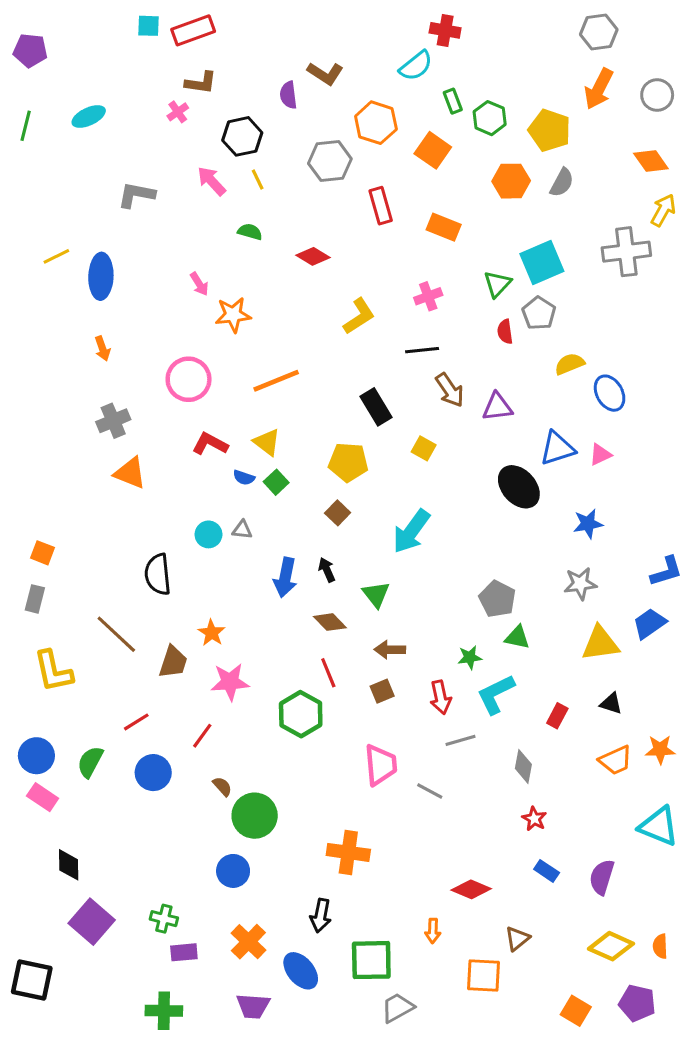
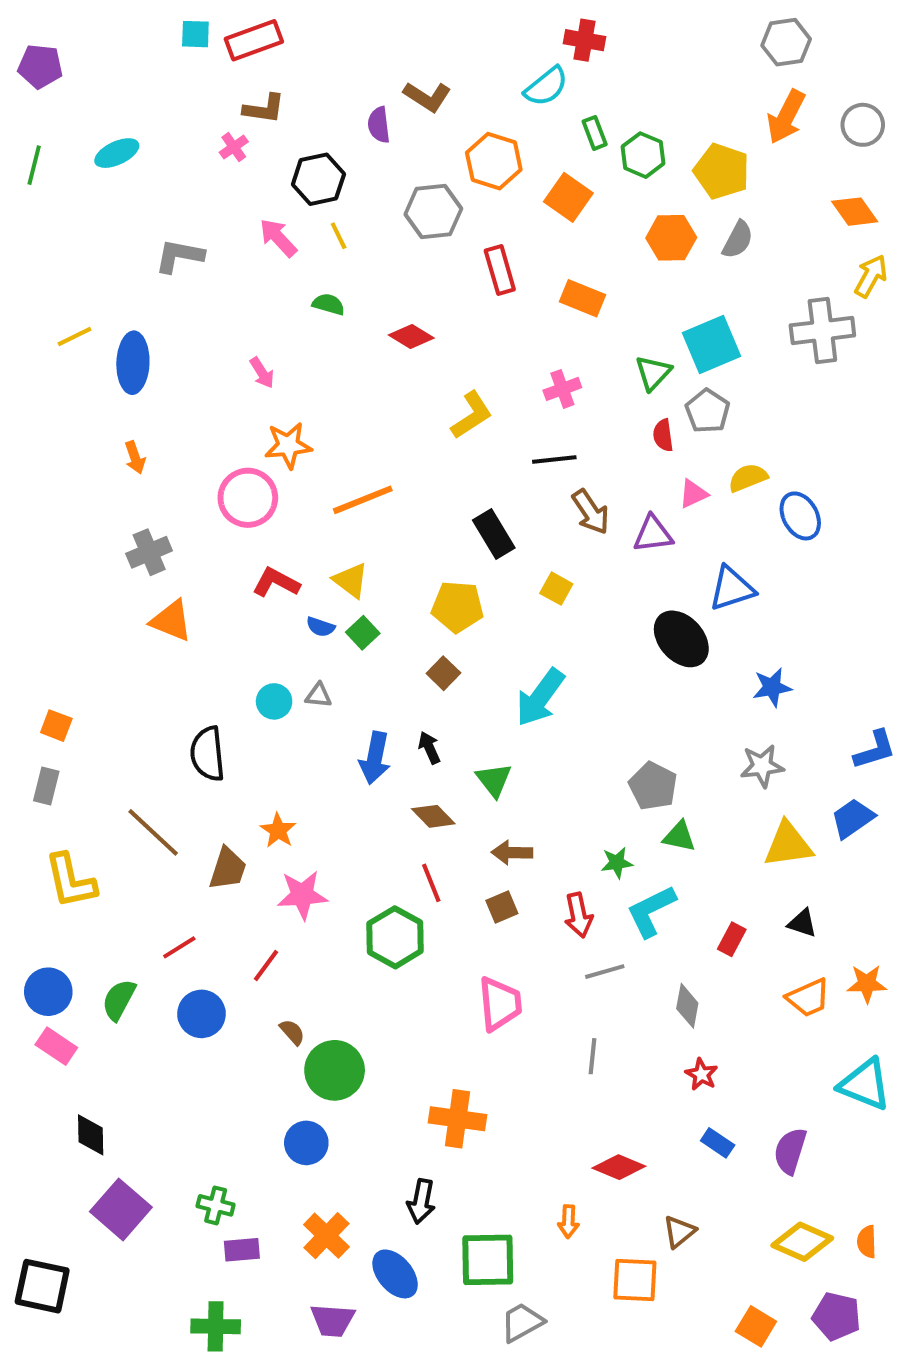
orange star: (233, 315) -> (288, 445), moved
pink triangle: (600, 455) -> (693, 494), moved
gray line: (430, 791) -> (593, 1056), moved, turned 68

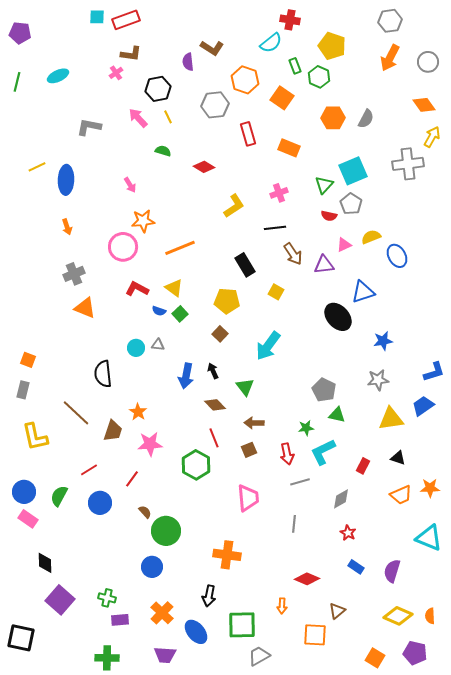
yellow pentagon: (722, 171) -> (332, 46), moved
red semicircle: (663, 435) -> (329, 216), turned -70
gray diamond: (687, 1006) -> (341, 499), turned 50

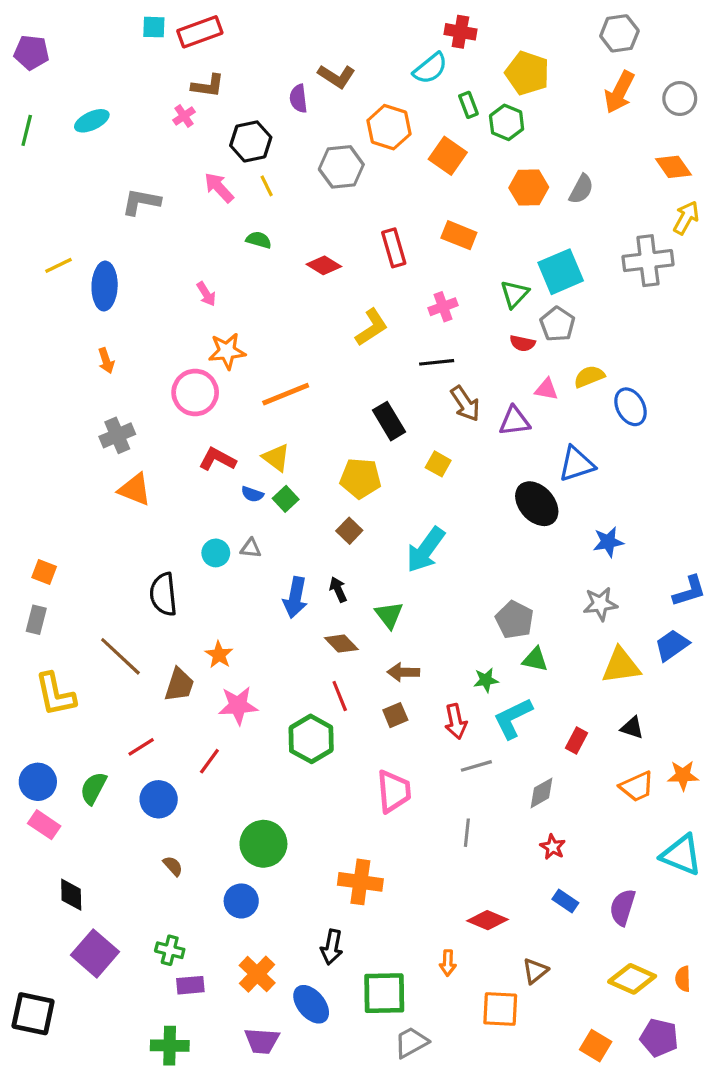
red rectangle: (248, 134) -> (394, 248), moved
pink triangle: (344, 245) -> (546, 389), turned 35
brown semicircle: (145, 512) -> (173, 866), moved

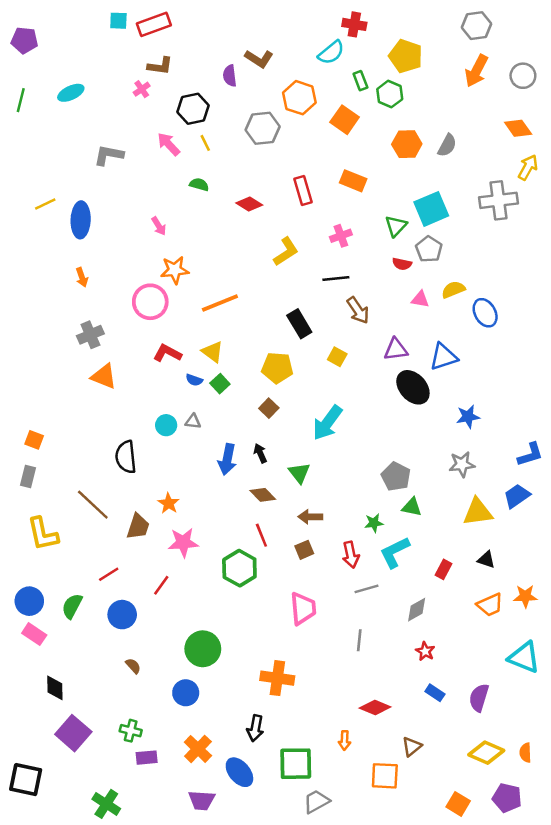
purple triangle: (515, 421) -> (396, 349), moved
green cross: (170, 1046) -> (106, 804), moved, turned 32

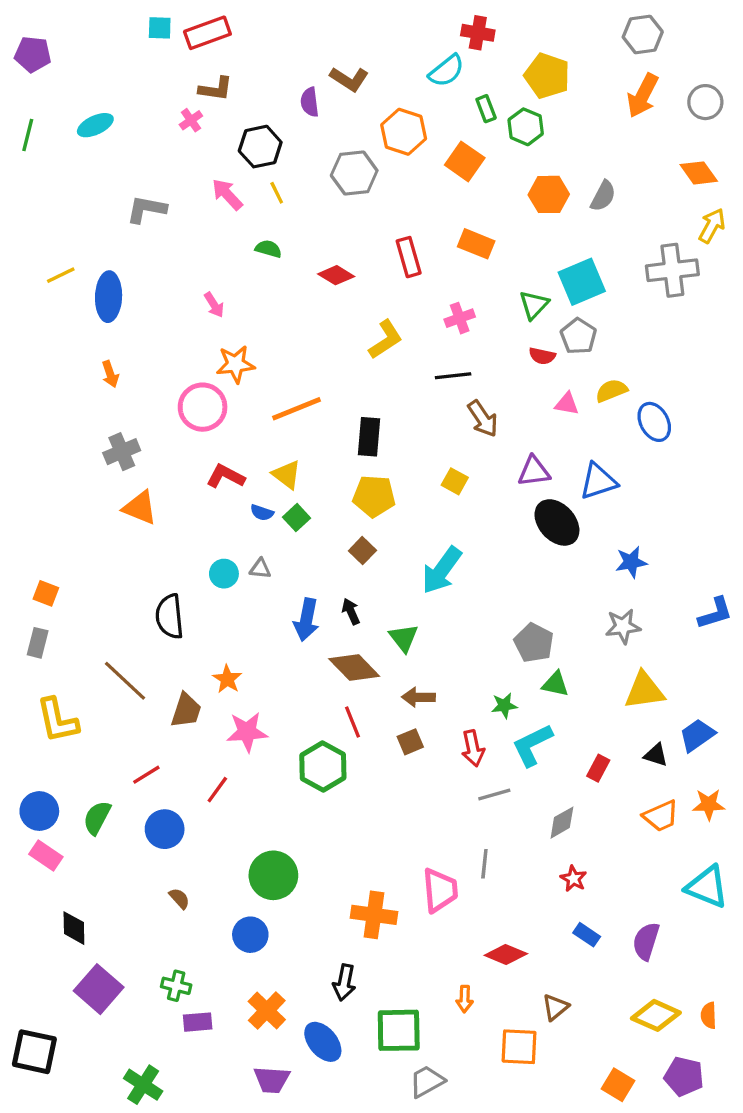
black rectangle: (299, 324) -> (369, 437), moved, turned 36
brown diamond: (263, 495) -> (354, 668), size x1.4
blue trapezoid: (517, 496) -> (697, 735), moved
pink trapezoid: (303, 608) -> (440, 890), moved

